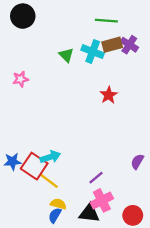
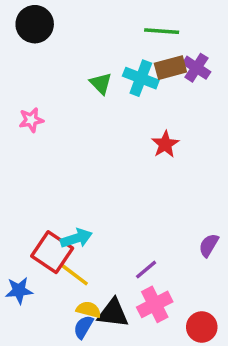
blue star: (12, 162) -> (19, 290), moved
black triangle: (89, 213) -> (113, 313), moved

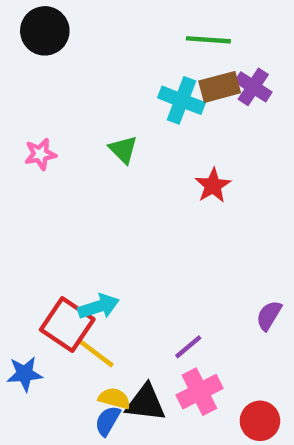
green triangle: (101, 83) -> (123, 150), moved

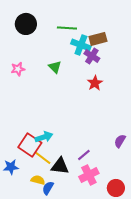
black circle: (45, 31) -> (26, 24), moved
green line: (208, 40) -> (67, 28), moved
purple cross: (253, 87) -> (92, 56), moved
yellow semicircle: (114, 398) -> (38, 180), moved
black triangle: (146, 403) -> (60, 166), moved

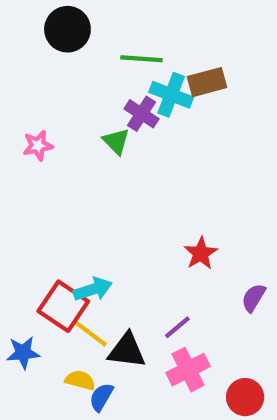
black circle: (26, 24) -> (67, 29), moved
purple cross: (92, 56) -> (141, 114), moved
red star: (95, 83) -> (201, 253), moved

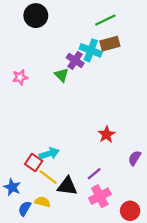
green line: (141, 59) -> (105, 20), moved, turned -30
red square: (63, 306) -> (34, 163), size x0.7
blue star: (23, 353) -> (12, 187), turned 30
blue semicircle: (101, 397) -> (25, 209), moved

